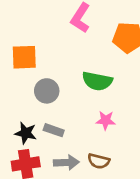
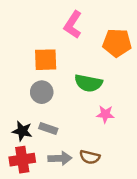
orange square: (24, 57) -> (46, 60), moved
pink star: (106, 120) -> (105, 114), moved

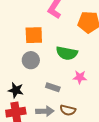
gray rectangle: (48, 128) -> (53, 87), moved

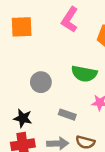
orange square: (34, 35) -> (22, 27), moved

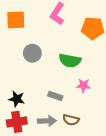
gray circle: (41, 82) -> (32, 53), moved

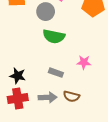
gray circle: (32, 53) -> (46, 12), moved
green semicircle: (70, 60) -> (54, 36), moved

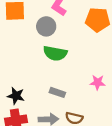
pink star: (84, 62) -> (98, 82), moved

